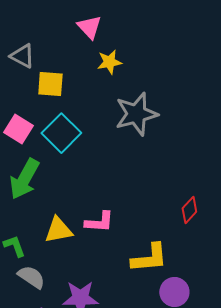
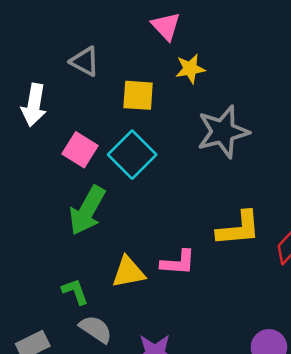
yellow square: (50, 84) -> (138, 95), moved
yellow L-shape: (149, 258) -> (239, 229), moved

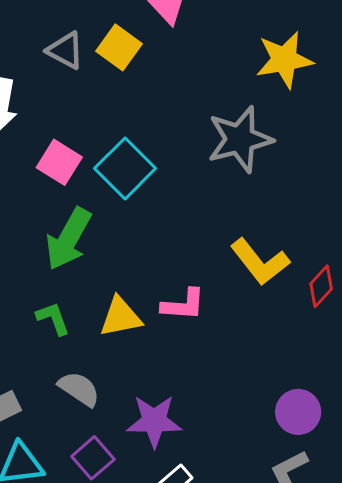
yellow star: (190, 69) -> (284, 60), moved, size x1.5
yellow square: (138, 95) -> (119, 47), moved, turned 32
yellow L-shape: (239, 229) -> (260, 262), turned 57
green L-shape: (75, 292) -> (53, 318), moved

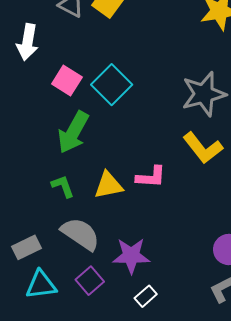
gray star: (240, 139) -> (204, 94), moved
gray semicircle: (79, 389) -> (80, 234), size x1.4

